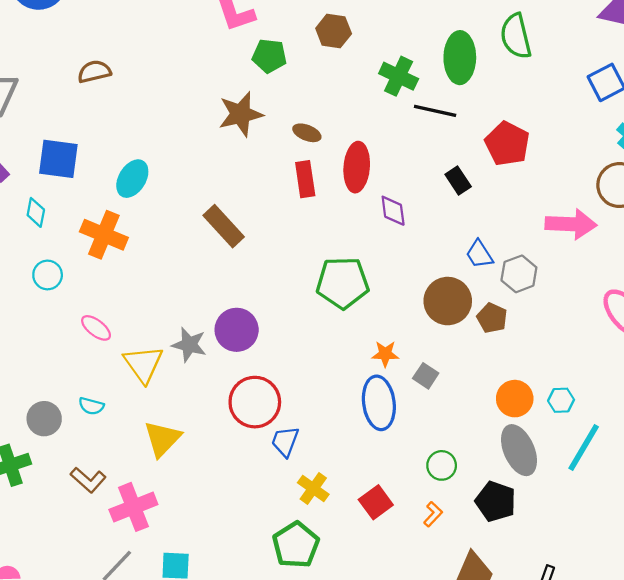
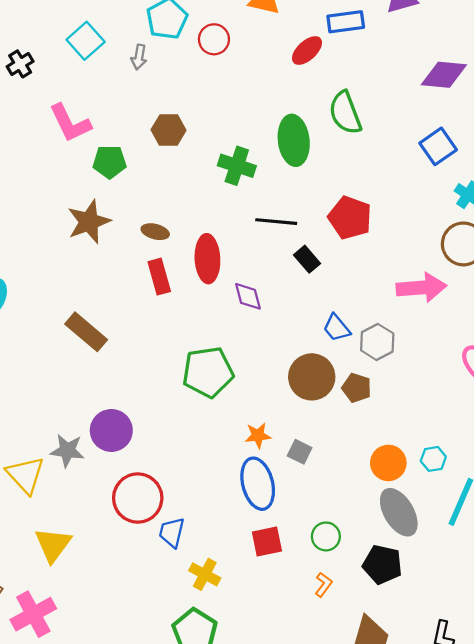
black line: (435, 111) -> (276, 222), moved
red square: (376, 502) -> (267, 542), moved, turned 32

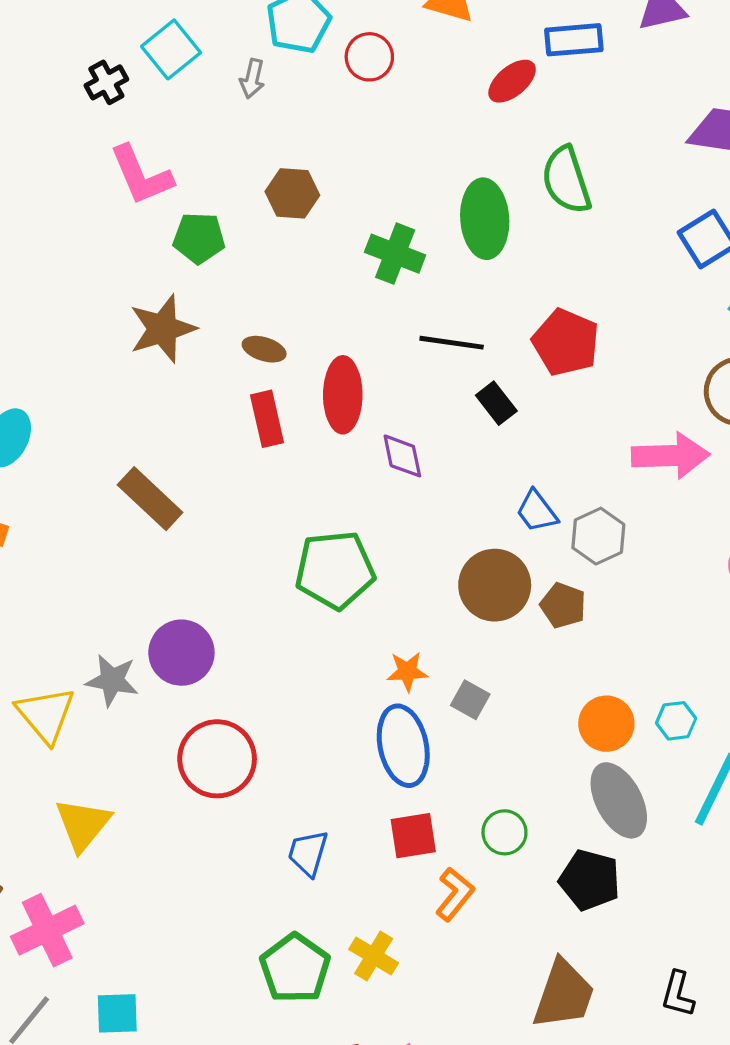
black cross: (20, 64) -> (106, 82), moved
blue trapezoid: (172, 532) -> (308, 853), moved
yellow cross: (205, 574) -> (374, 956), moved
orange L-shape: (323, 585) -> (455, 894), moved, size x1.4

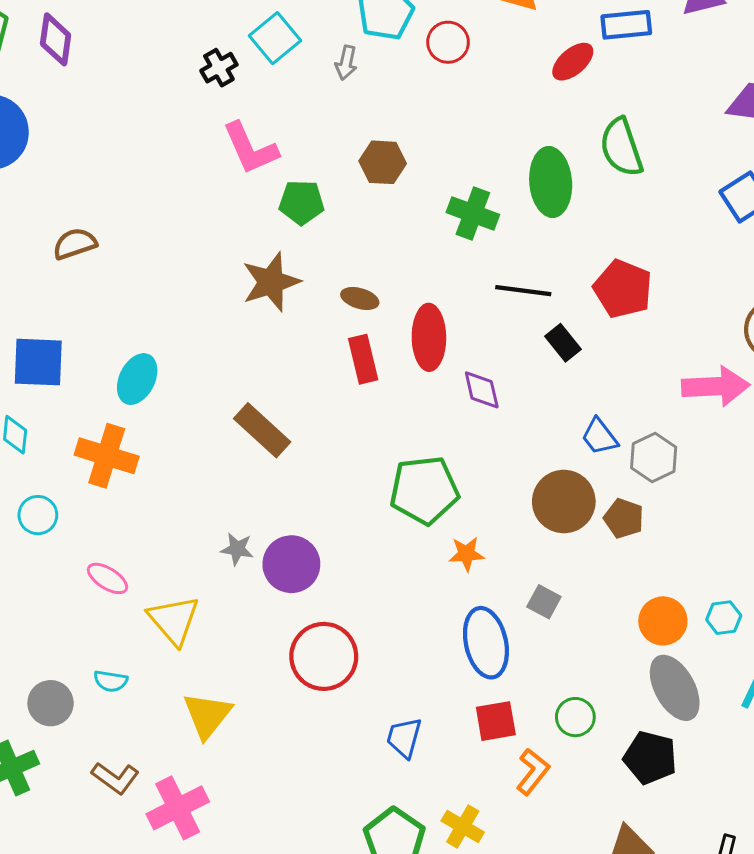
orange star: (407, 671) -> (466, 554), moved
gray star: (112, 680) -> (237, 549), moved, size x0.7

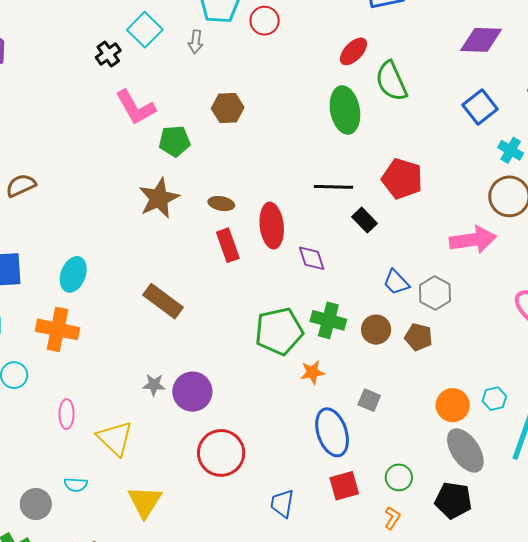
red ellipse: (573, 62) -> (354, 51), moved
green cross: (473, 214) -> (328, 320), moved
brown circle: (564, 502) -> (376, 330), size x0.7
pink ellipse: (107, 578) -> (67, 414), turned 64
orange L-shape: (533, 772) -> (392, 518), moved, size x0.7

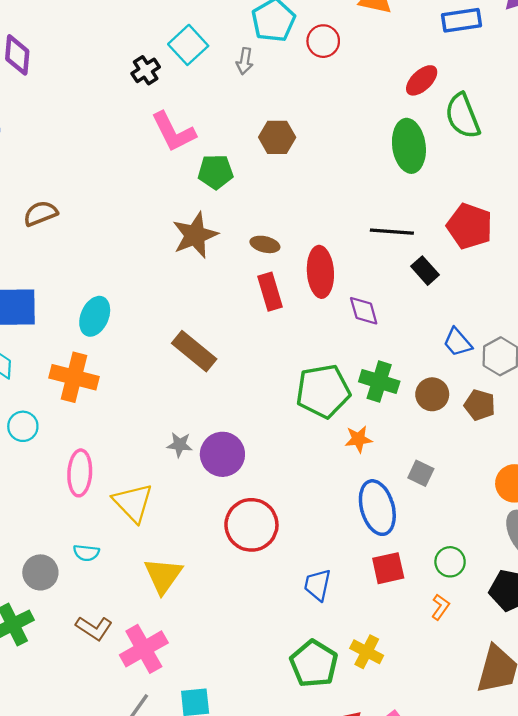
pink ellipse: (67, 414) -> (80, 473), size x1.4

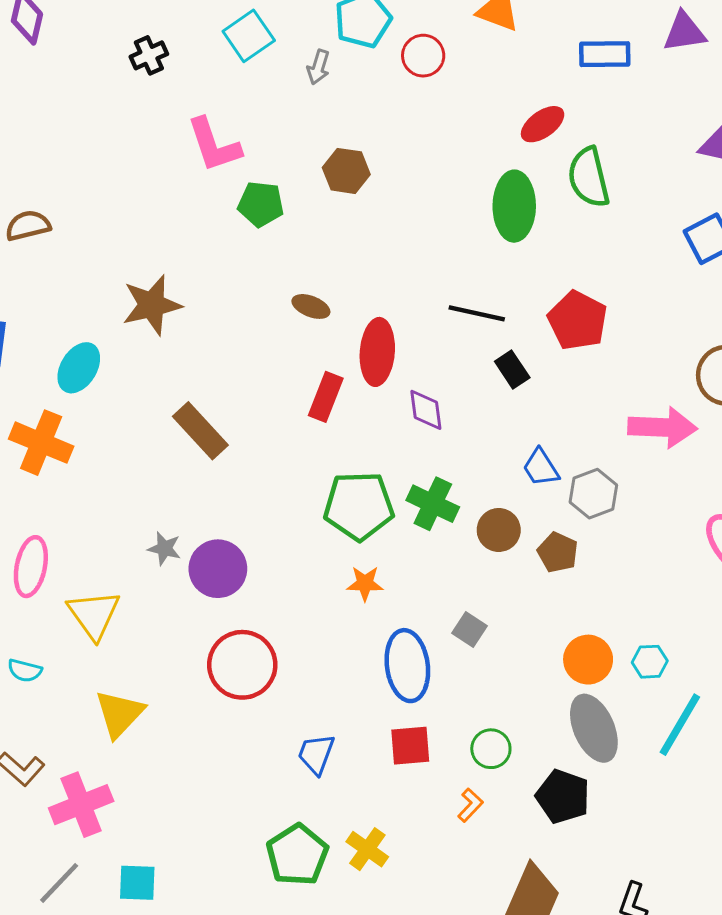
black cross: (146, 70) -> (149, 55), moved
brown star: (195, 235) -> (152, 305), moved
red rectangle: (270, 292) -> (326, 397), moved, turned 30
orange star: (358, 439) -> (365, 583), moved

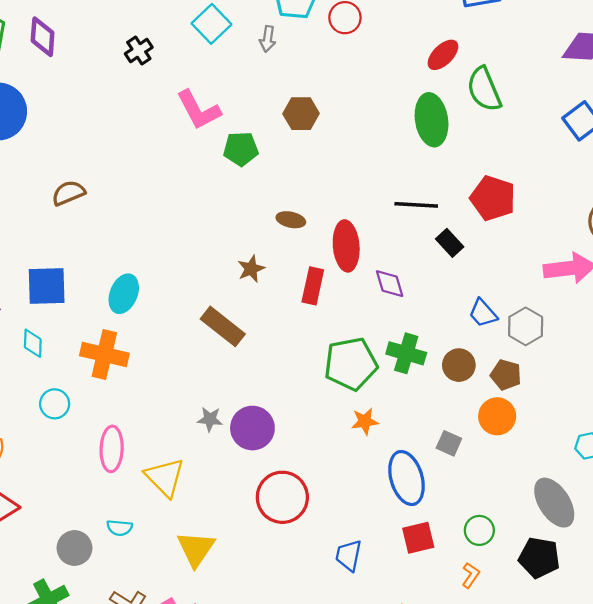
brown star: (152, 305) -> (251, 269), moved, size x0.6
orange circle: (588, 660) -> (497, 416), moved

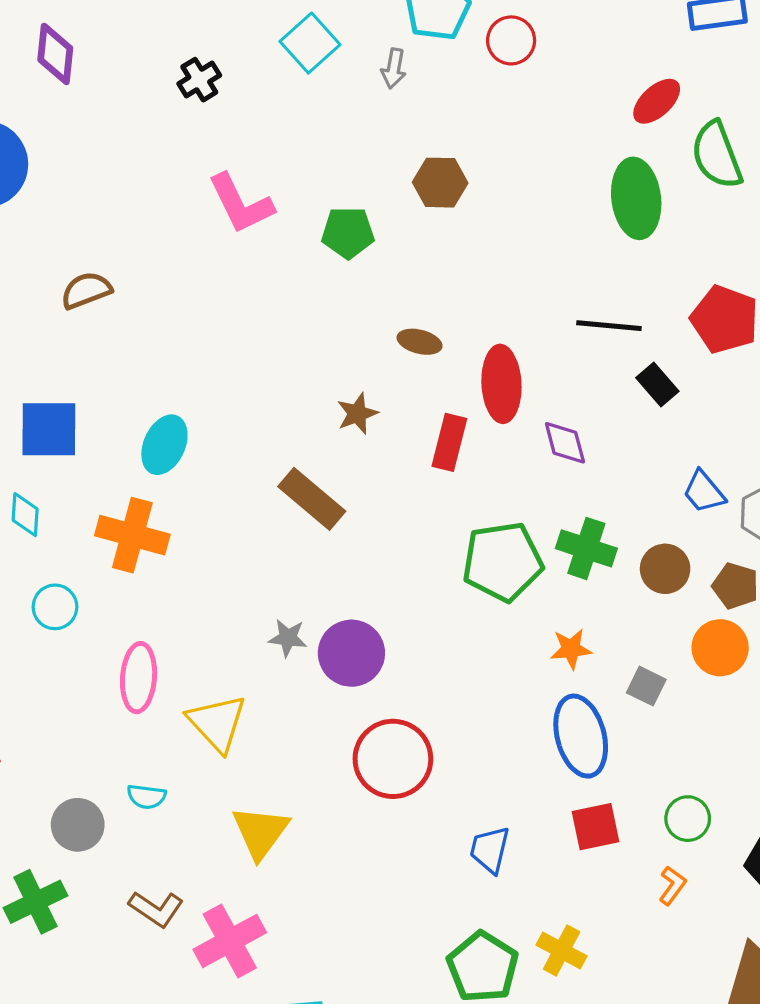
pink L-shape: (198, 110) -> (241, 204), moved
orange star: (365, 421) -> (571, 649), moved

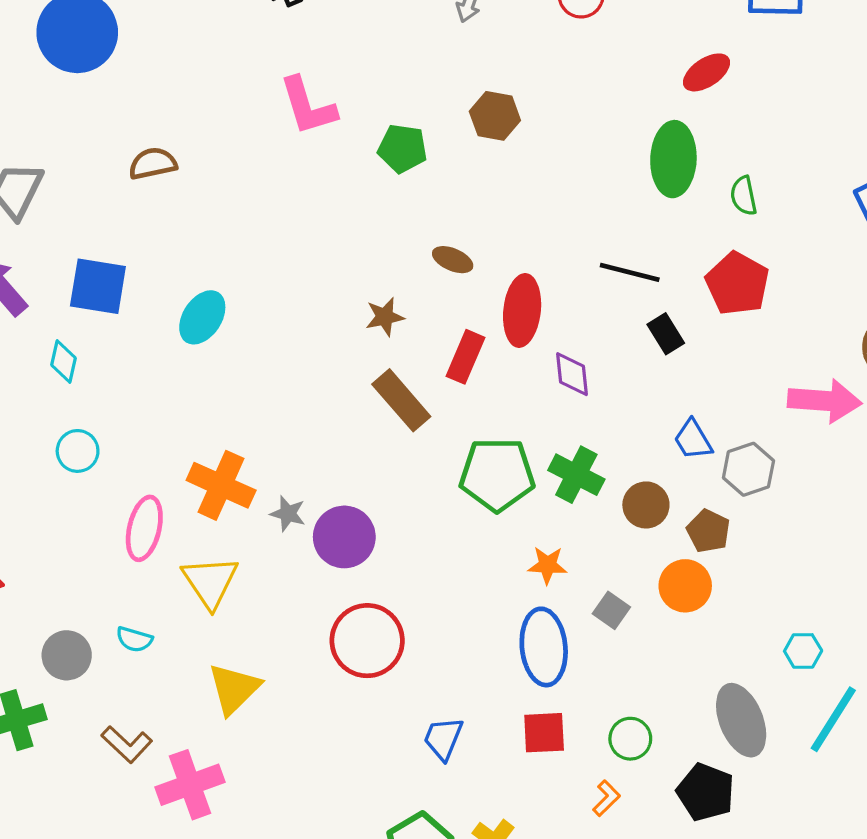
green semicircle: (717, 155) -> (744, 196), moved, size x0.6
brown rectangle: (312, 499) -> (401, 400), moved
orange cross: (132, 535) -> (221, 485), moved

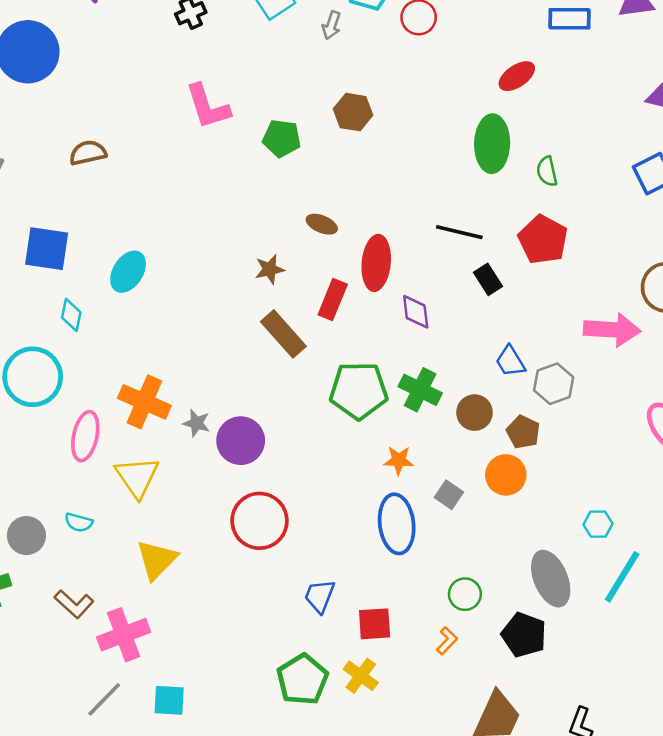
cyan diamond: (64, 361) -> (71, 315), moved
cyan circle: (78, 451) -> (33, 377), size x1.8
red square: (544, 733) -> (375, 624), moved

